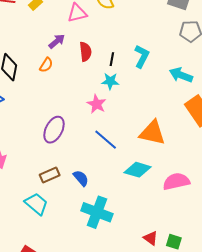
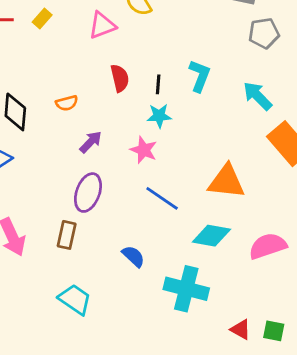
purple arrow: (57, 41) -> (91, 142), moved
orange semicircle: (46, 65) -> (67, 103), turned 49
cyan arrow: (181, 75) -> (258, 96), turned 30
brown rectangle: (50, 175) -> (67, 235), moved, turned -48
cyan cross: (97, 212) -> (186, 289), moved

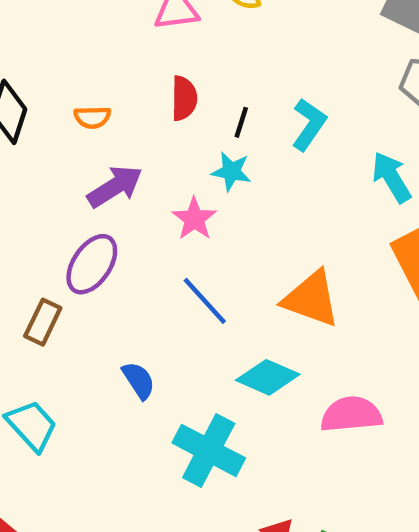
purple arrow: (91, 142) -> (115, 187), size x1.4

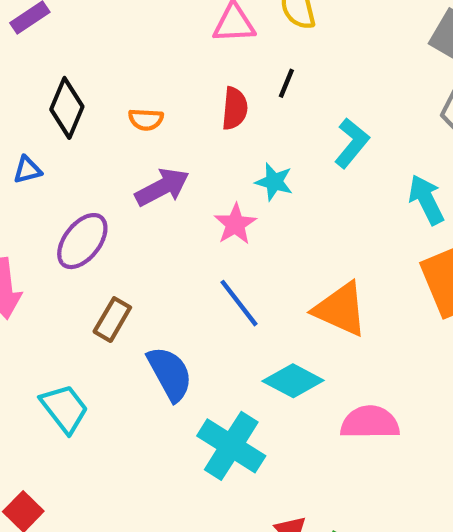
black line: (241, 122) -> (286, 83), moved
purple ellipse: (92, 264) -> (82, 241), moved
brown rectangle: (43, 322) -> (112, 320), moved
blue semicircle: (139, 380) -> (170, 374), size x1.5

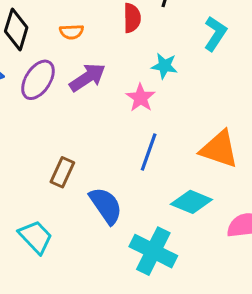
purple ellipse: (82, 241) -> (38, 80), moved
blue line: (239, 303) -> (149, 152), turned 63

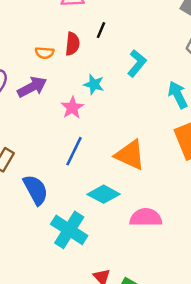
orange semicircle: (72, 32) -> (45, 53), moved

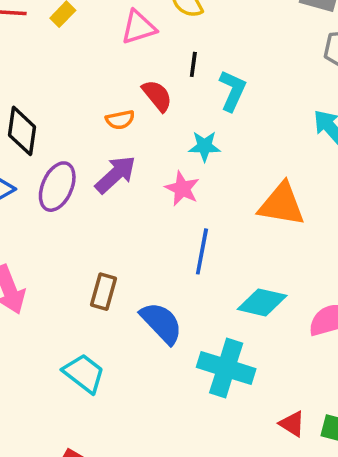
red semicircle: (72, 44) -> (157, 96), turned -30
cyan L-shape: (137, 63) -> (232, 91), moved
orange triangle: (130, 155) -> (282, 204), moved

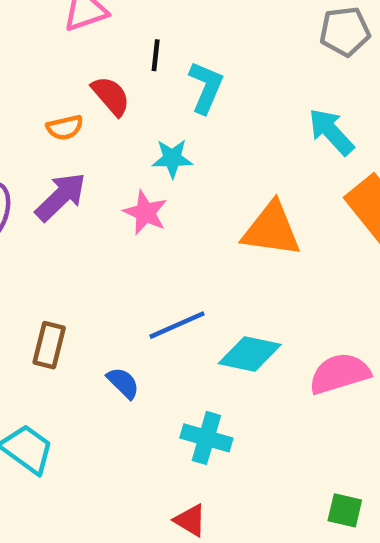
blue line: (202, 251) -> (177, 325), moved, turned 57
blue semicircle: (161, 323) -> (123, 383), size x0.6
cyan cross: (226, 368) -> (206, 438), size x0.7
red triangle: (292, 424) -> (190, 520), moved

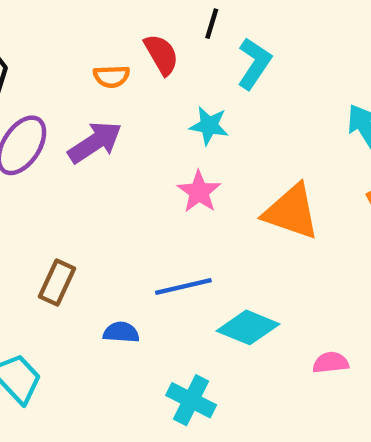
pink star: (145, 213) -> (199, 192), moved
pink semicircle: (340, 374) -> (331, 363), size x0.6
blue semicircle: (123, 383) -> (121, 332), turned -52

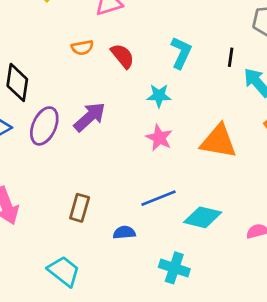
black line: (212, 24) -> (231, 57), moved
orange semicircle: (111, 76) -> (82, 48), moved

